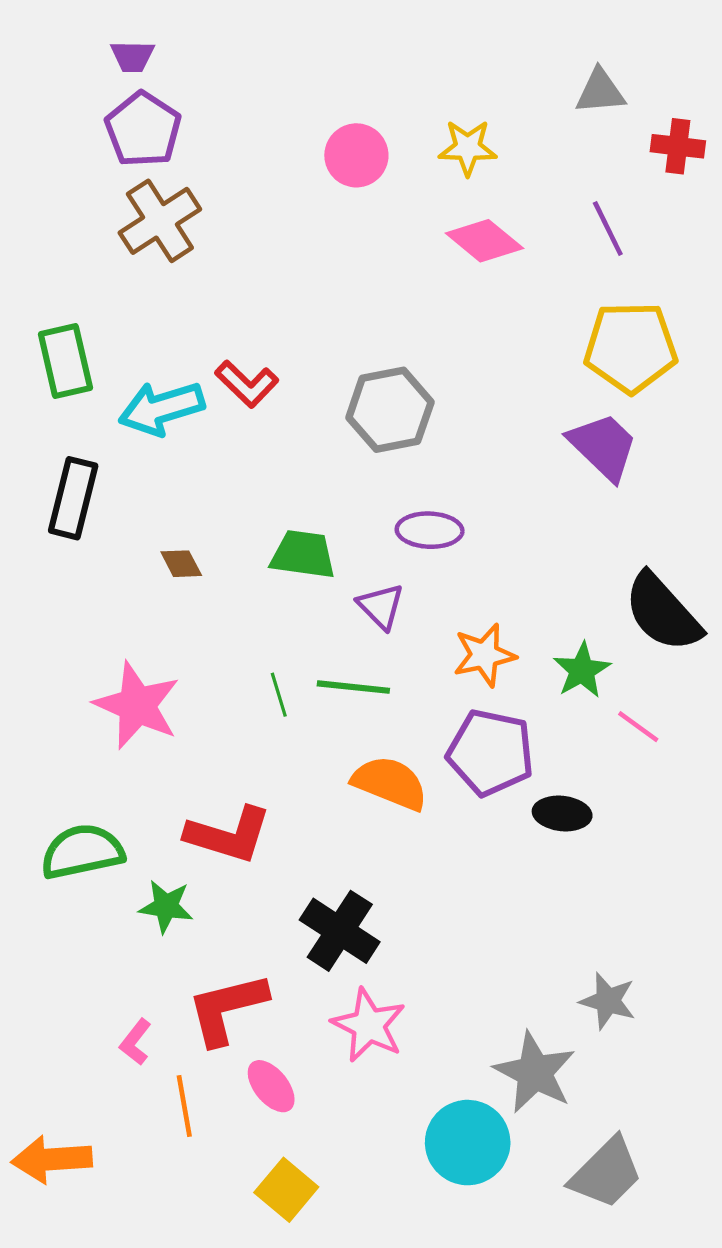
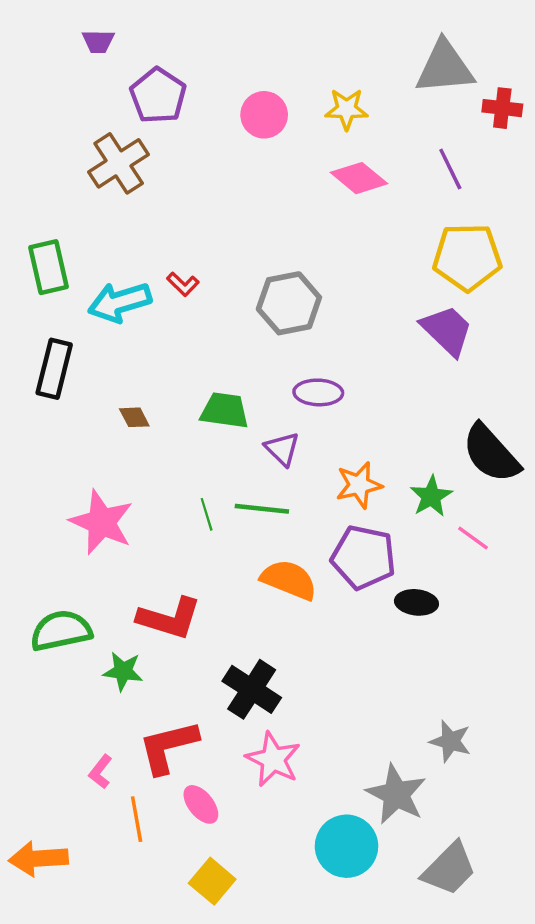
gray triangle: (600, 91) -> (445, 67), size x1.6
purple pentagon: (143, 129) -> (158, 96), moved
red L-shape: (247, 384) -> (183, 284), size x0.7

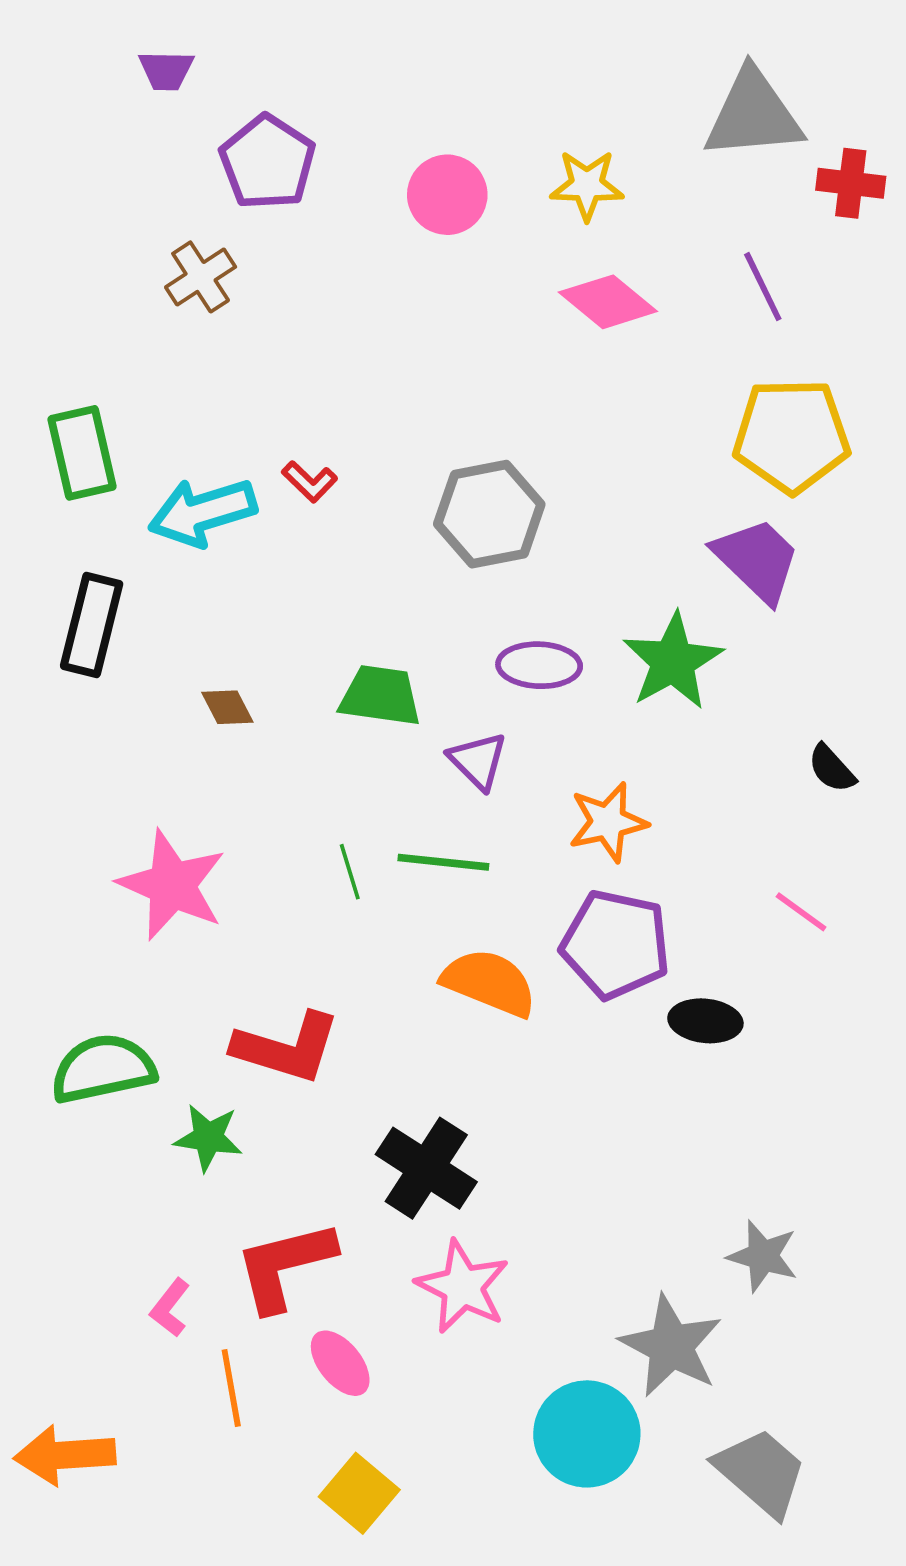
brown cross: (119, 163) -> (201, 277), size x0.7
black semicircle: (491, 453) -> (832, 768), size x0.5
green star: (431, 496) -> (673, 661), moved, size x1.4
gray trapezoid: (449, 869) -> (761, 1472), turned -94

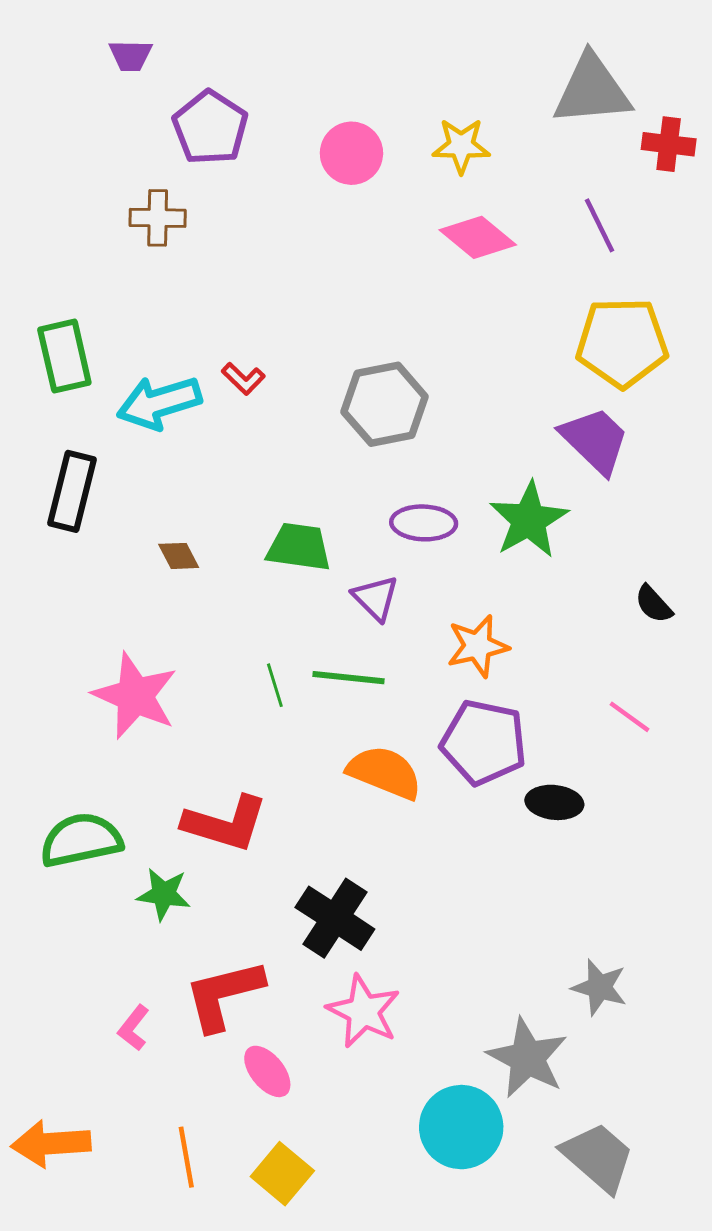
brown cross: (201, 277) -> (158, 218), turned 34
orange line: (231, 1388) -> (186, 1157), moved

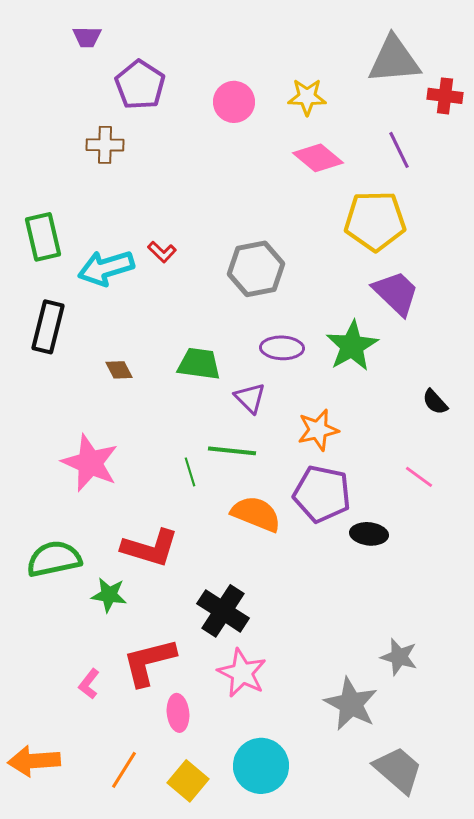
yellow pentagon: (622, 343) -> (375, 221), moved
green line: (275, 685) -> (190, 472), moved
pink ellipse: (267, 1071) -> (178, 713), turned 33
cyan circle: (461, 1127) -> (261, 766), moved
orange line: (186, 1157) -> (124, 770), turned 42

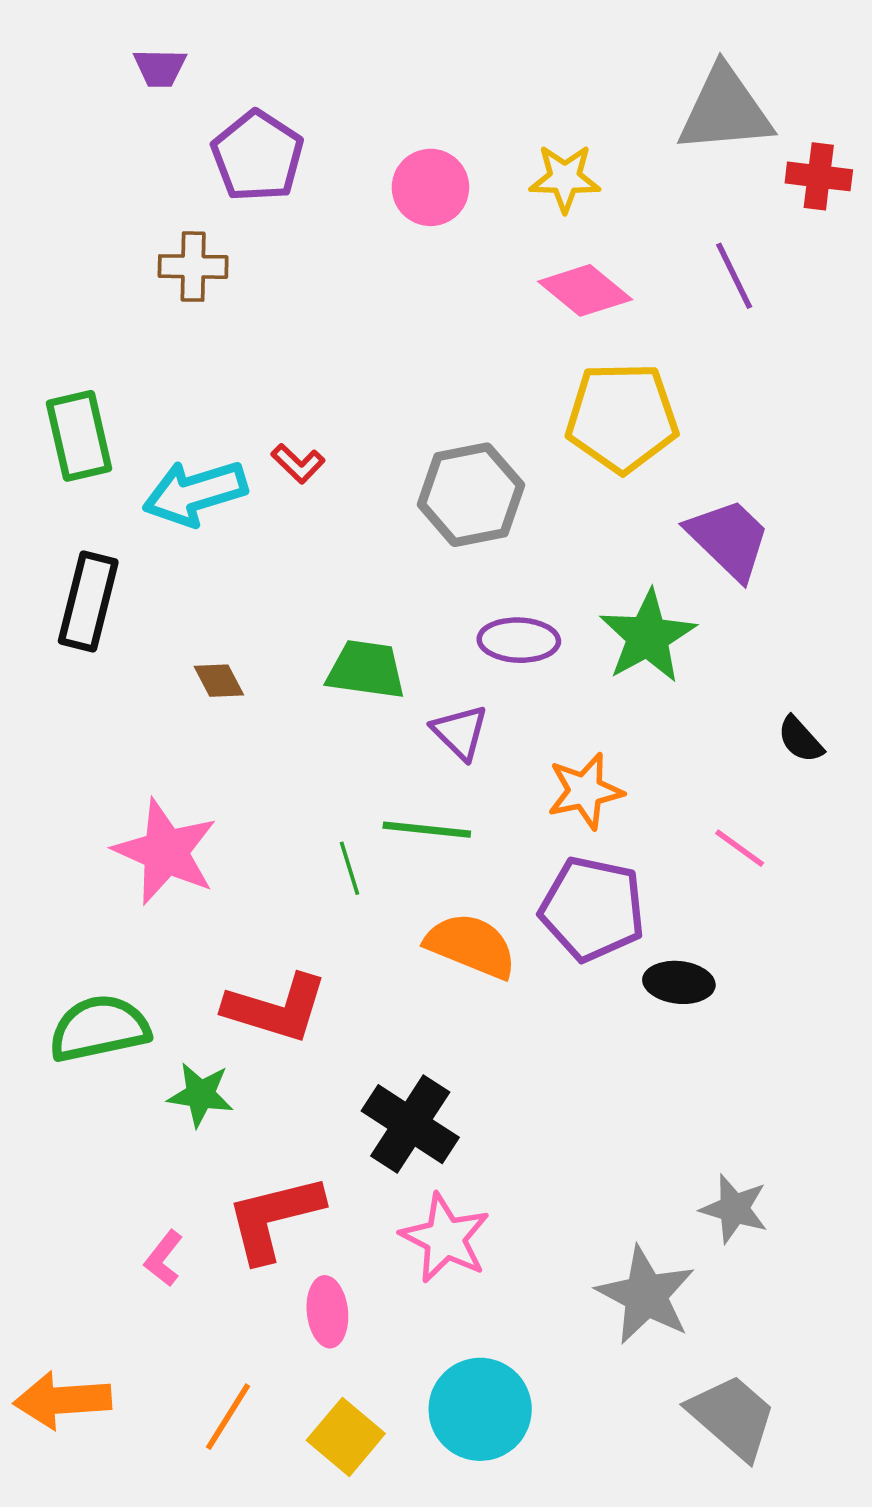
yellow pentagon: (375, 221) -> (622, 417), moved
pink line: (419, 477) -> (740, 848), moved

